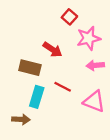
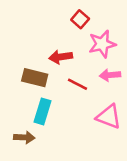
red arrow: (52, 50) -> (61, 57), turned 138
red line: (63, 87) -> (77, 84), moved

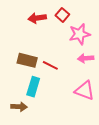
red arrow: (61, 57) -> (37, 18), moved
red line: (77, 84) -> (50, 65), moved

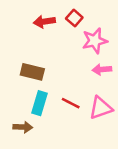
red line: (50, 65) -> (71, 103), moved
pink triangle: (85, 91) -> (101, 108), turned -40

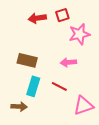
red square: (74, 18) -> (62, 15), turned 32
pink arrow: (102, 70) -> (68, 62), moved
pink triangle: (101, 108) -> (83, 106), moved

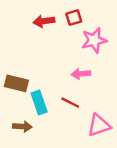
brown rectangle: (27, 60) -> (16, 83), moved
cyan rectangle: (33, 86) -> (39, 103), turned -36

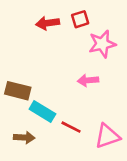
cyan rectangle: (39, 103) -> (42, 111), turned -40
red line: (70, 103) -> (71, 127), moved

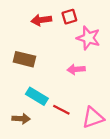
pink star: (102, 44) -> (88, 38), turned 30
brown rectangle: (18, 91) -> (24, 59), moved

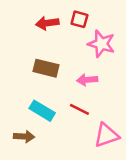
red square: (69, 17) -> (79, 19), turned 32
brown rectangle: (24, 59) -> (46, 68), moved
red line: (61, 110) -> (79, 109), moved

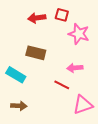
pink arrow: (87, 80) -> (75, 68), moved
cyan rectangle: (42, 111) -> (16, 75), moved

